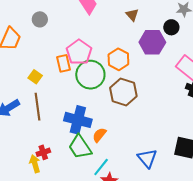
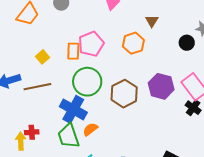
purple hexagon: (152, 42) -> (161, 86), moved
orange hexagon: (118, 59) -> (133, 43), moved
green circle: (90, 75) -> (87, 82), moved
brown line: (38, 107) -> (37, 87), turned 72

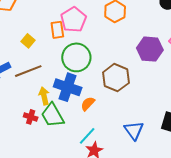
brown hexagon: (124, 94) -> (116, 78), moved
red cross: (32, 132) -> (31, 117), turned 32
green trapezoid: (69, 136) -> (53, 115), moved
yellow arrow: (21, 141) -> (44, 96), moved

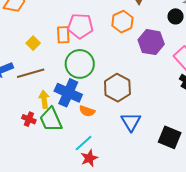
pink pentagon: (74, 20) -> (80, 26), turned 30
purple hexagon: (150, 49) -> (151, 42), moved
orange semicircle: (88, 104) -> (87, 111), turned -119
blue triangle: (134, 130) -> (131, 122), moved

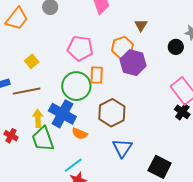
orange rectangle: (63, 35) -> (97, 75), moved
purple hexagon: (151, 42) -> (133, 63), moved
red cross: (29, 119) -> (11, 136), moved

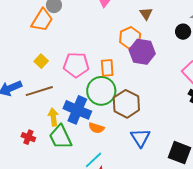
orange trapezoid: (17, 19) -> (42, 20), moved
pink pentagon: (80, 48) -> (76, 65), moved
green circle: (76, 86) -> (101, 91), moved

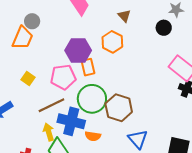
purple hexagon: (142, 52) -> (78, 50), moved
orange rectangle: (107, 68) -> (88, 67), moved
brown line: (39, 91) -> (51, 105), moved

